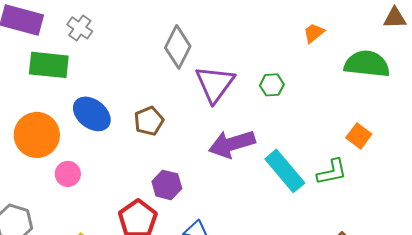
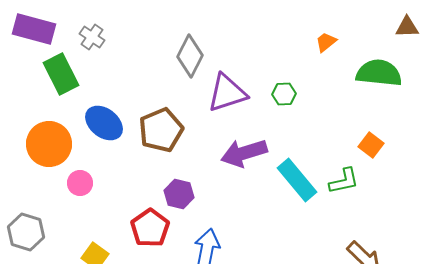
green rectangle: (49, 65) -> (61, 74), turned 57
purple triangle: (215, 84) -> (227, 93), turned 36
brown pentagon: (149, 121) -> (161, 130), size x1.5

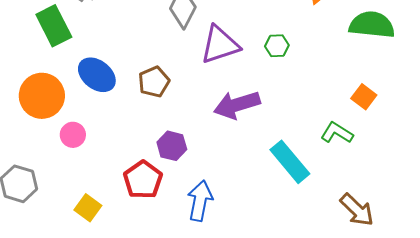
brown pentagon: (161, 130) -> (154, 82), size x0.7
cyan rectangle: (297, 180) -> (290, 162), moved
green L-shape: (344, 181) -> (337, 133), turned -136

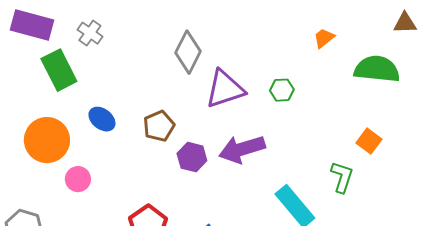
blue ellipse: (97, 75) -> (102, 119), size x0.7
green L-shape: (337, 133) -> (342, 177), turned 76
purple hexagon: (172, 146) -> (192, 157), moved

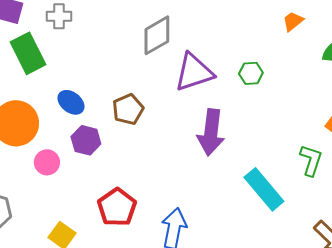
gray cross: (90, 33) -> (59, 16), turned -35
gray diamond: (188, 52) -> (157, 35), turned 33
purple arrow: (242, 149) -> (211, 132), turned -66
purple hexagon: (192, 157) -> (86, 140), moved

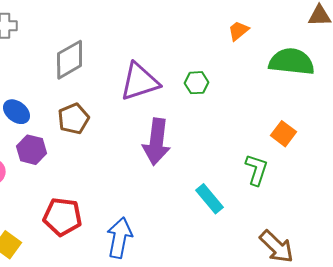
gray diamond: (157, 35) -> (70, 60), moved
cyan rectangle: (264, 189) -> (210, 199), size x0.7
red pentagon: (117, 207) -> (63, 217), turned -30

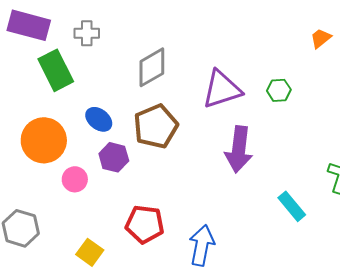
brown pentagon: (74, 119) -> (156, 126), size x1.4

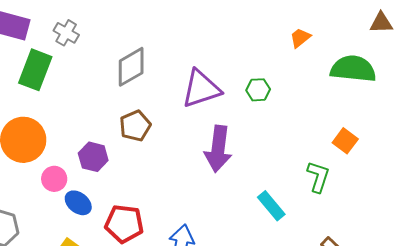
gray cross: (87, 33) -> (66, 33), turned 30
green rectangle: (56, 70) -> (35, 70), turned 48
blue ellipse: (99, 119) -> (78, 203), moved
brown pentagon: (156, 126) -> (135, 126), size x0.7

